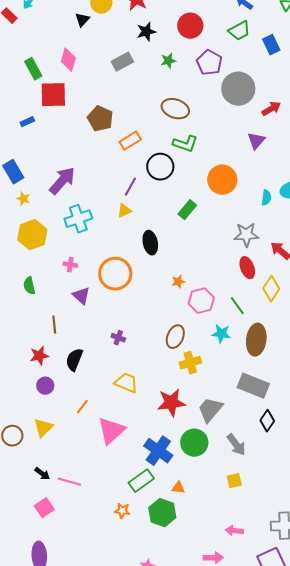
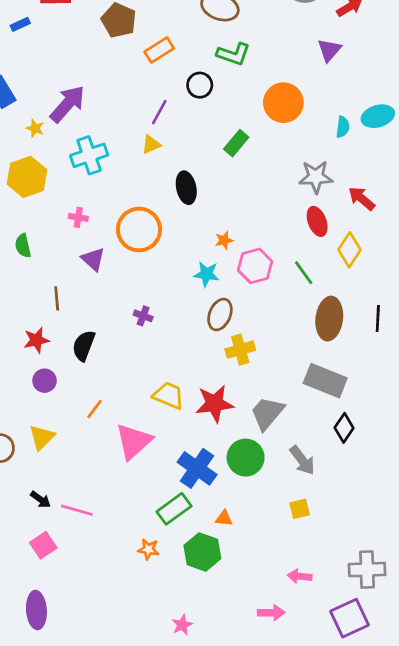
black circle: (160, 167) -> (200, 85), size x0.7
yellow star: (23, 199) -> (35, 128), moved
cyan star: (221, 334) -> (206, 274), moved
yellow trapezoid: (126, 383) -> (169, 395), moved

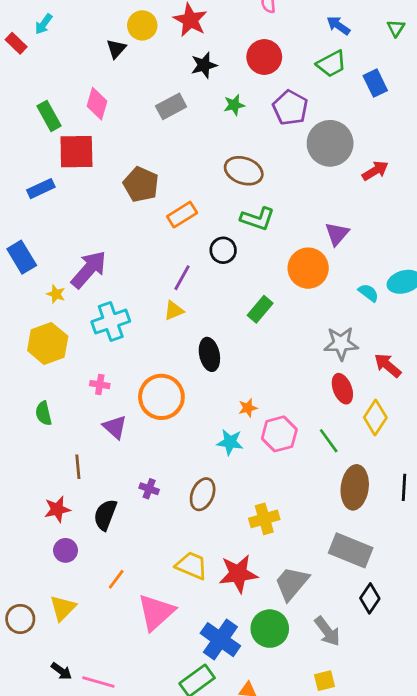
blue rectangle: (20, 24) -> (41, 189), size x1.4
purple triangle: (329, 50) -> (337, 234), moved
cyan semicircle: (343, 127) -> (368, 293), turned -60
brown ellipse: (220, 315) -> (203, 494), moved
purple cross: (143, 316) -> (149, 489), moved

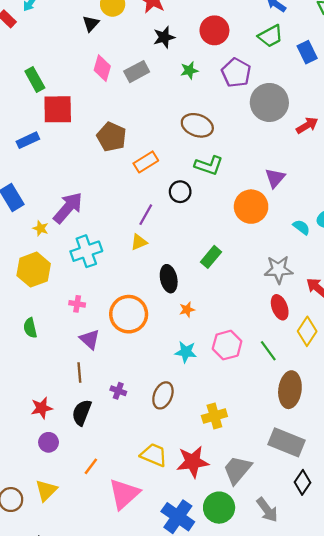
pink diamond: (97, 104) -> (102, 68), moved
green rectangle: (260, 309) -> (211, 257), moved
orange star: (248, 408) -> (187, 310), moved
brown line: (78, 467) -> (79, 373), moved

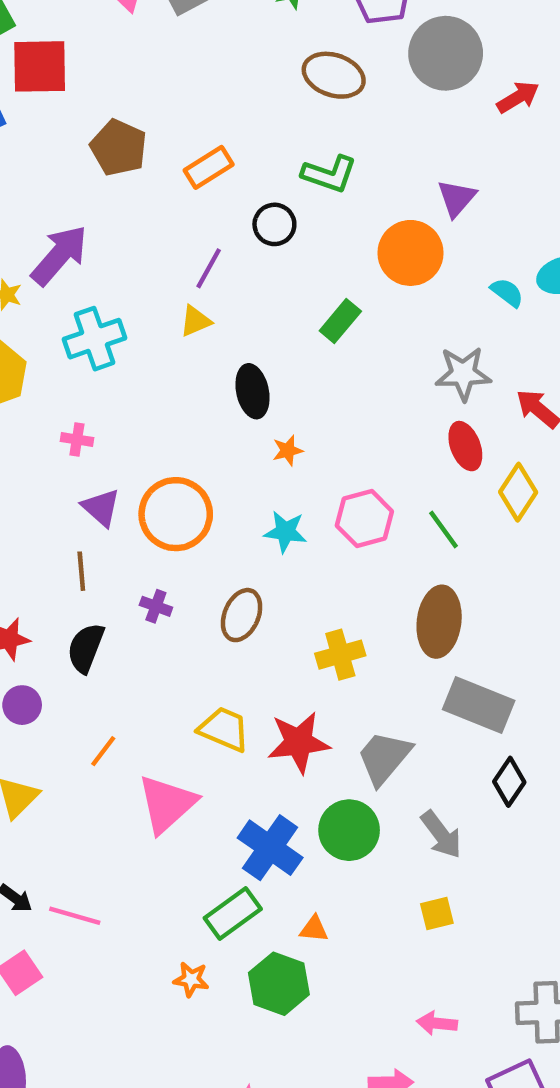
brown ellipse: (197, 125) -> (334, 75), moved
brown pentagon: (111, 137) -> (119, 148), moved
green rectangle: (211, 257) -> (340, 321), moved
orange circle: (129, 314) -> (176, 514), moved
brown ellipse: (290, 390) -> (439, 622), moved

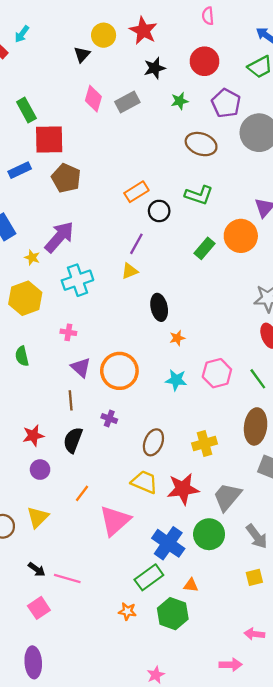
brown pentagon: (119, 148) -> (66, 178), moved
black circle: (274, 224) -> (159, 211), moved
green rectangle: (340, 321) -> (204, 248), moved
brown ellipse: (242, 615) -> (153, 442), moved

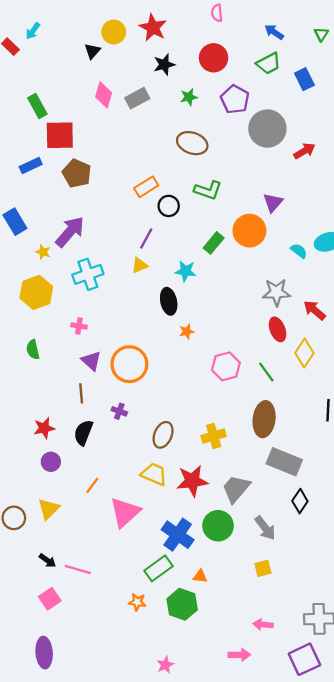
brown ellipse: (201, 144) -> (192, 143), moved
cyan star: (176, 380) -> (186, 271), moved

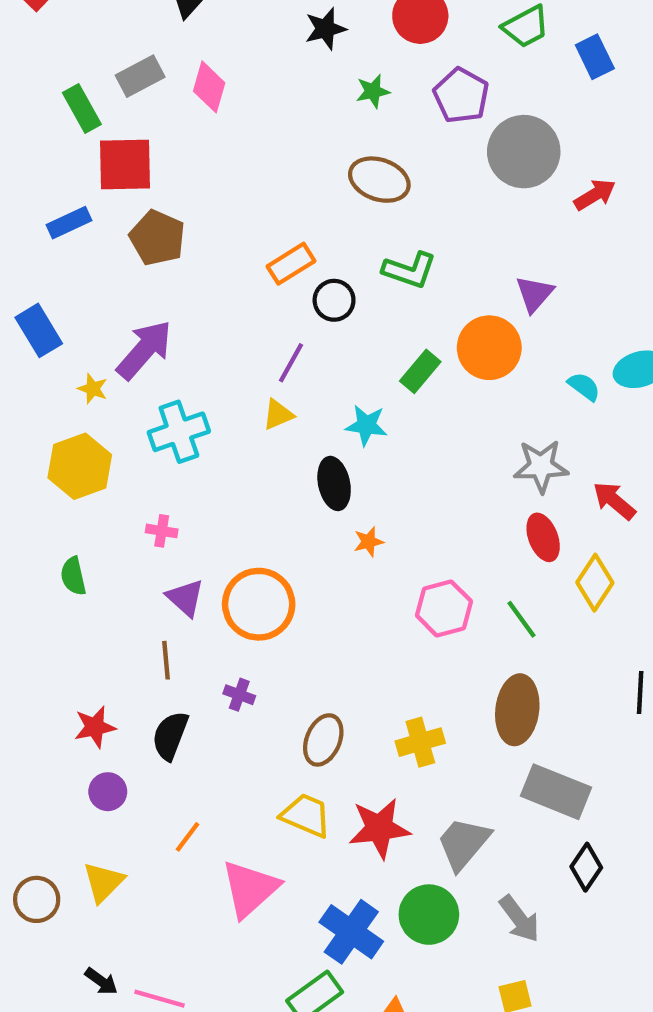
gray rectangle: (137, 98) -> (140, 76), moved

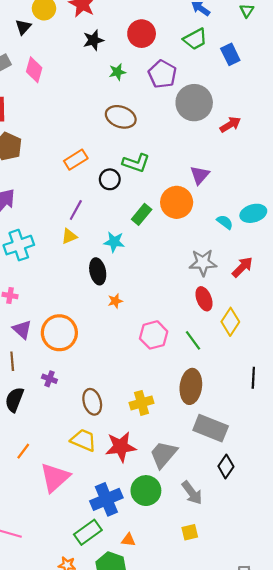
black circle: (334, 300) -> (110, 179), moved
red arrow: (614, 501) -> (242, 267), moved, turned 95
brown ellipse: (323, 740) -> (92, 402), turned -40
blue cross: (351, 932) -> (106, 499), turned 32

